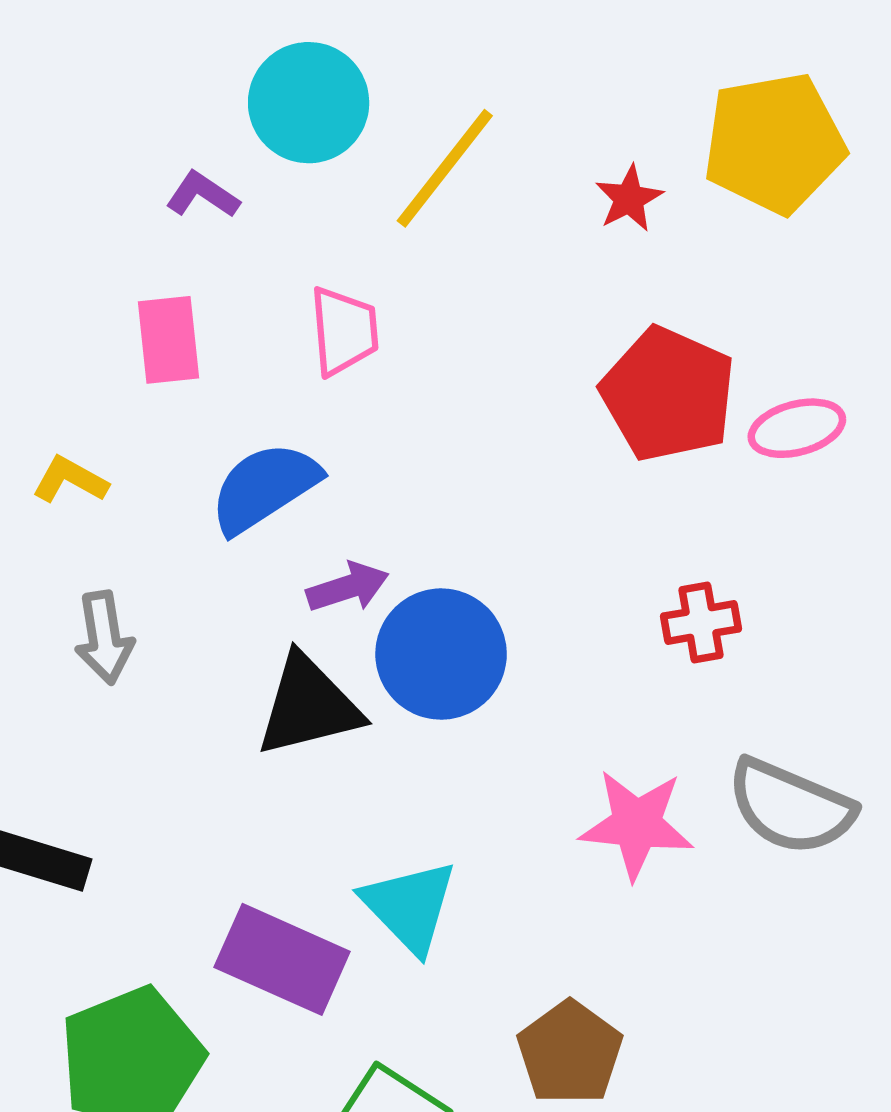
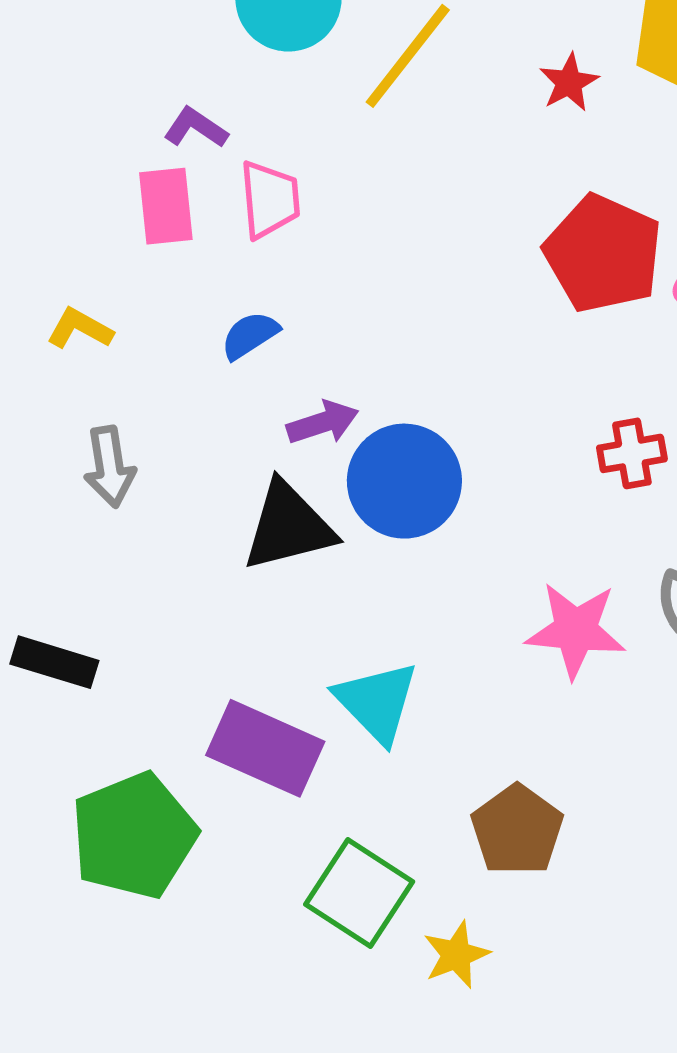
purple L-shape: (203, 195) -> (196, 128), moved
pink trapezoid: (344, 331) -> (270, 199), moved
blue semicircle: (264, 487) -> (250, 335), size x0.6

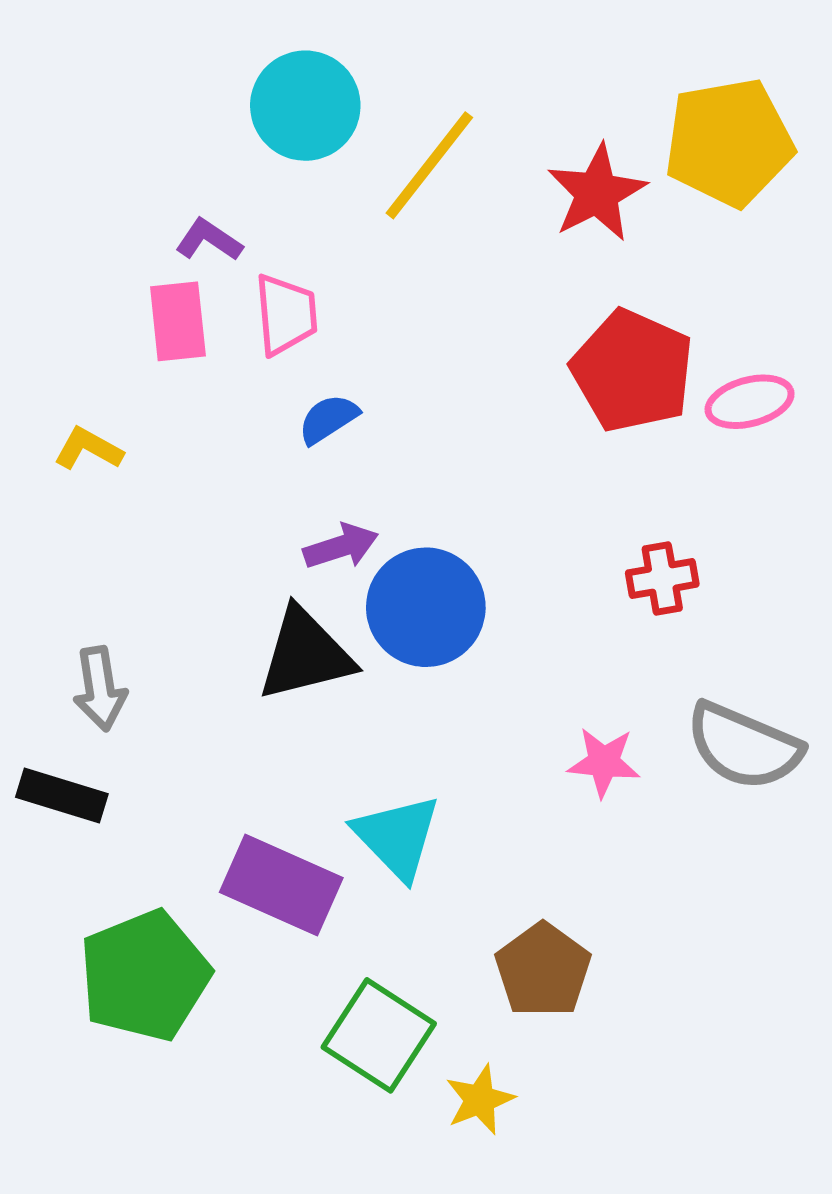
red star: (569, 82) -> (597, 193), size x1.6
blue semicircle: (250, 335) -> (328, 419), moved
gray arrow: (110, 467) -> (100, 689), moved
pink star: (576, 630) -> (604, 762), size x0.7

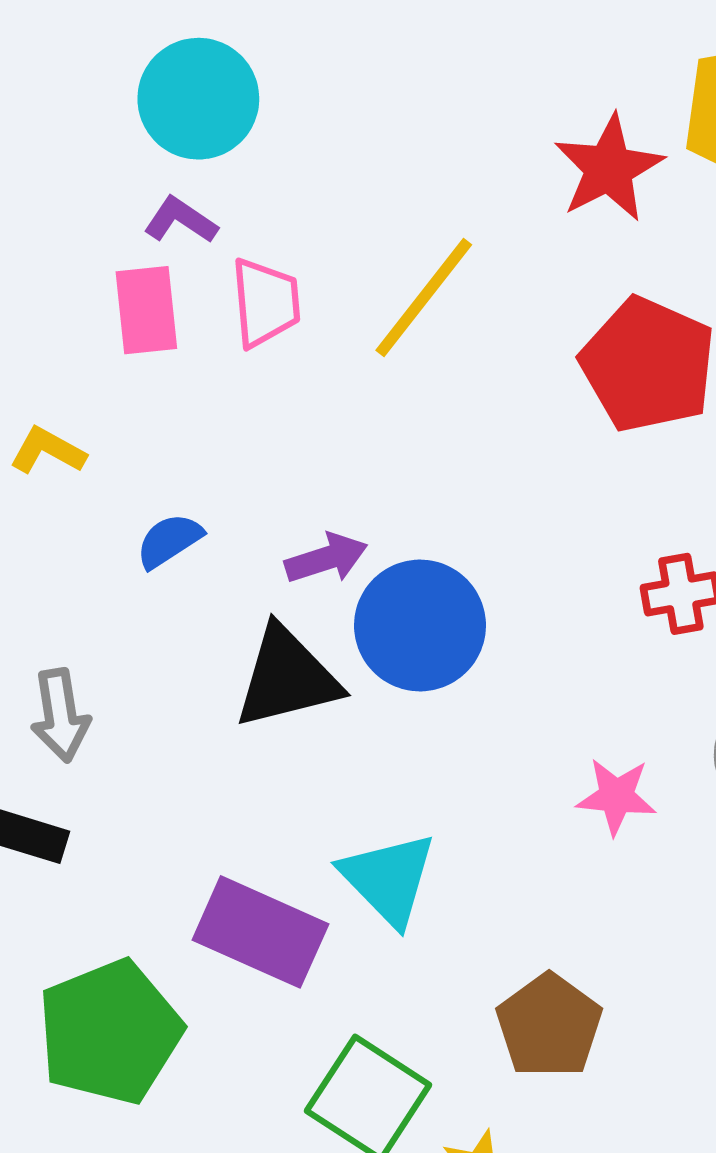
cyan circle: (305, 106) -> (198, 99), moved
yellow line: (429, 165) -> (424, 297), moved
blue semicircle: (328, 419) -> (169, 541), moved

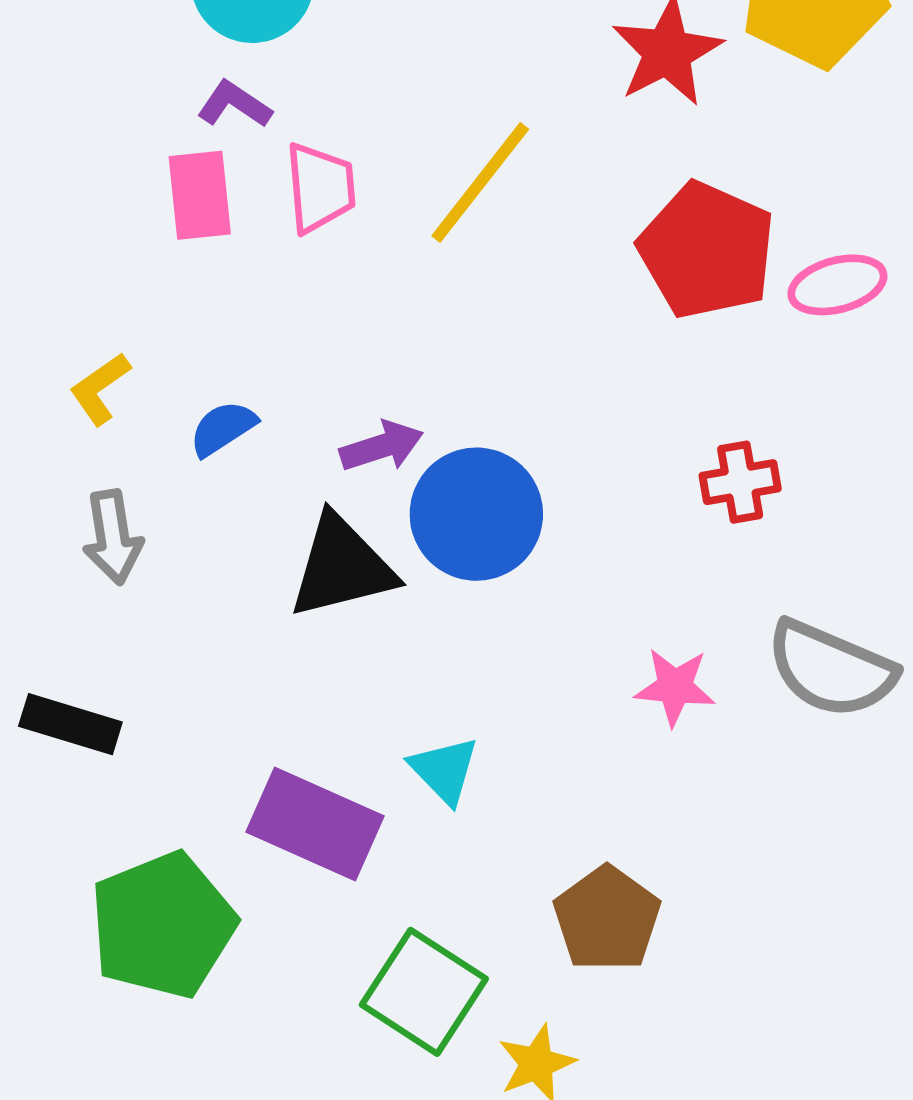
yellow L-shape: (48, 451) -> (100, 389), moved, turned -64
gray arrow: (60, 715) -> (113, 537), moved
cyan triangle: (388, 879) -> (444, 770), size x0.7

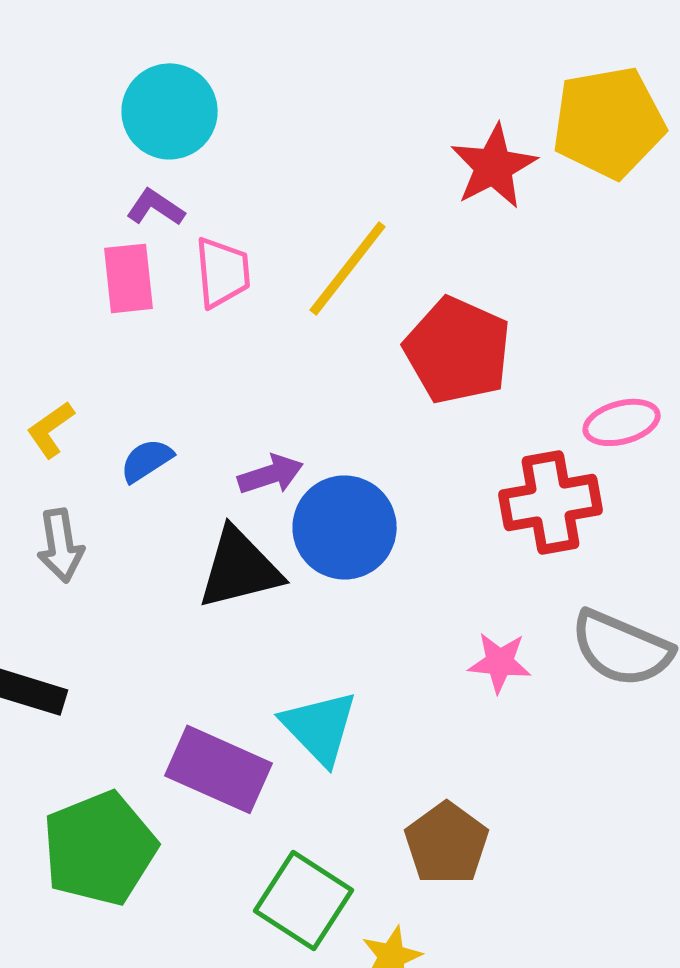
red pentagon: (707, 250) -> (458, 350), moved
pink ellipse: (837, 285) -> (622, 422), moved
red cross: (740, 482) -> (551, 502), size x1.6
cyan triangle: (444, 770) -> (320, 727), size x1.4

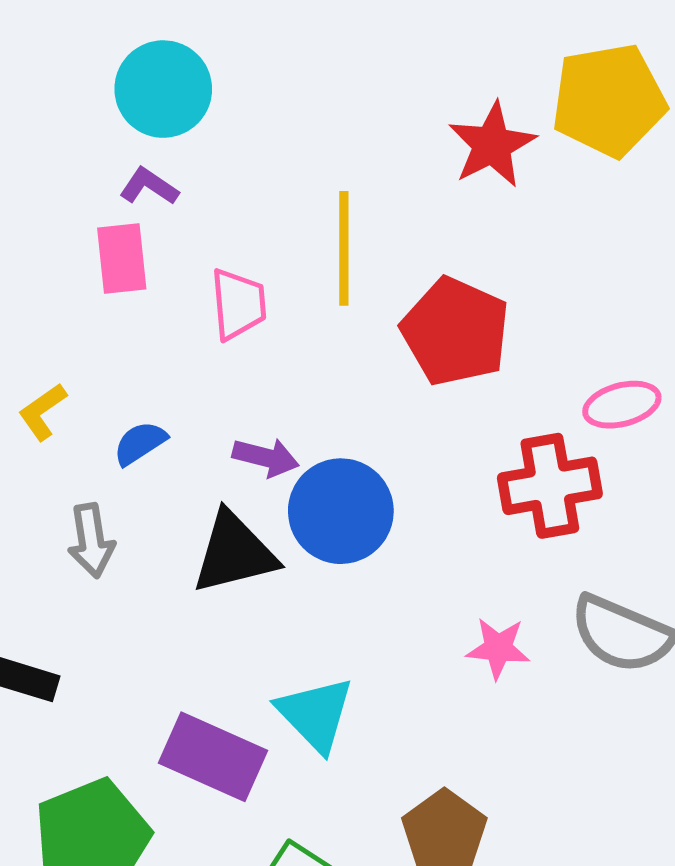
yellow line: (348, 268) -> (344, 248), turned -38
pink trapezoid: (223, 272) -> (238, 304), moved
purple arrow: (271, 474) -> (266, 457), turned 32
gray arrow: (61, 545) -> (91, 541), moved

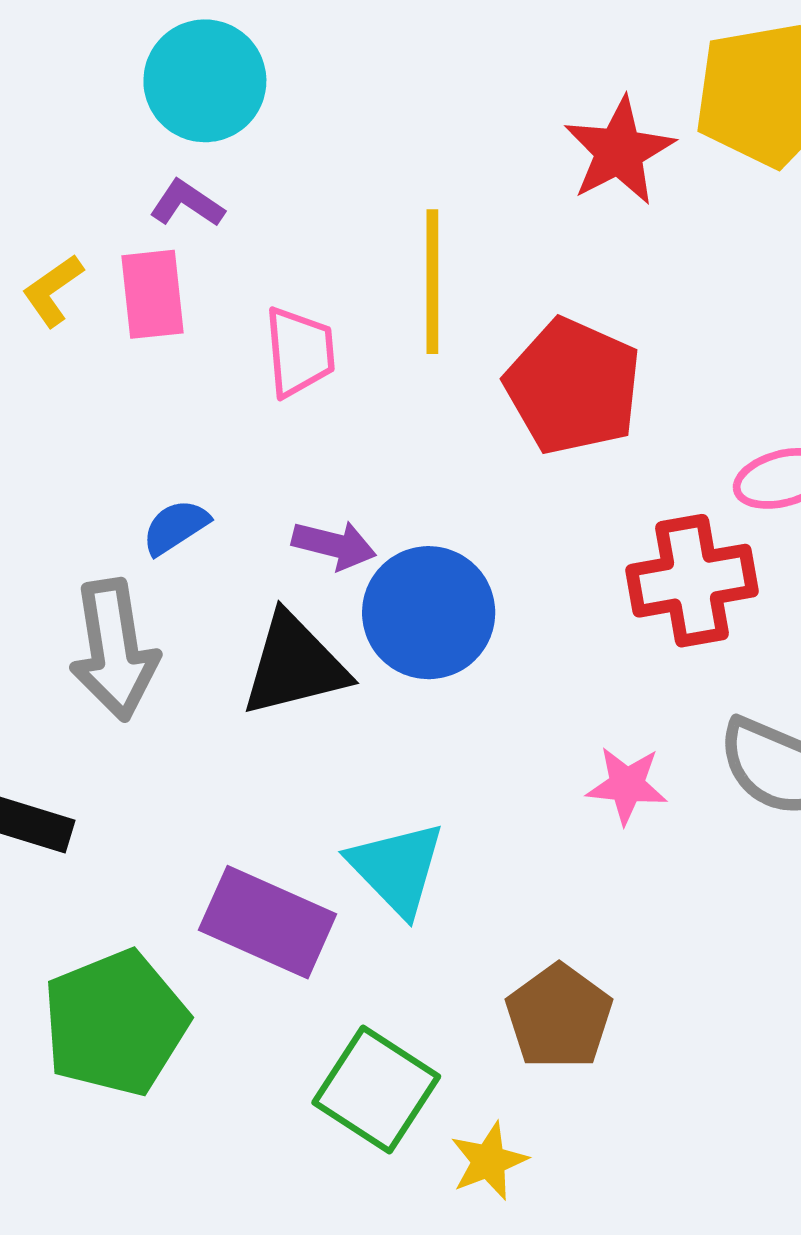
yellow L-shape: (43, 412) -> (53, 290), moved
gray arrow: (91, 541) -> (114, 650), size x1.5

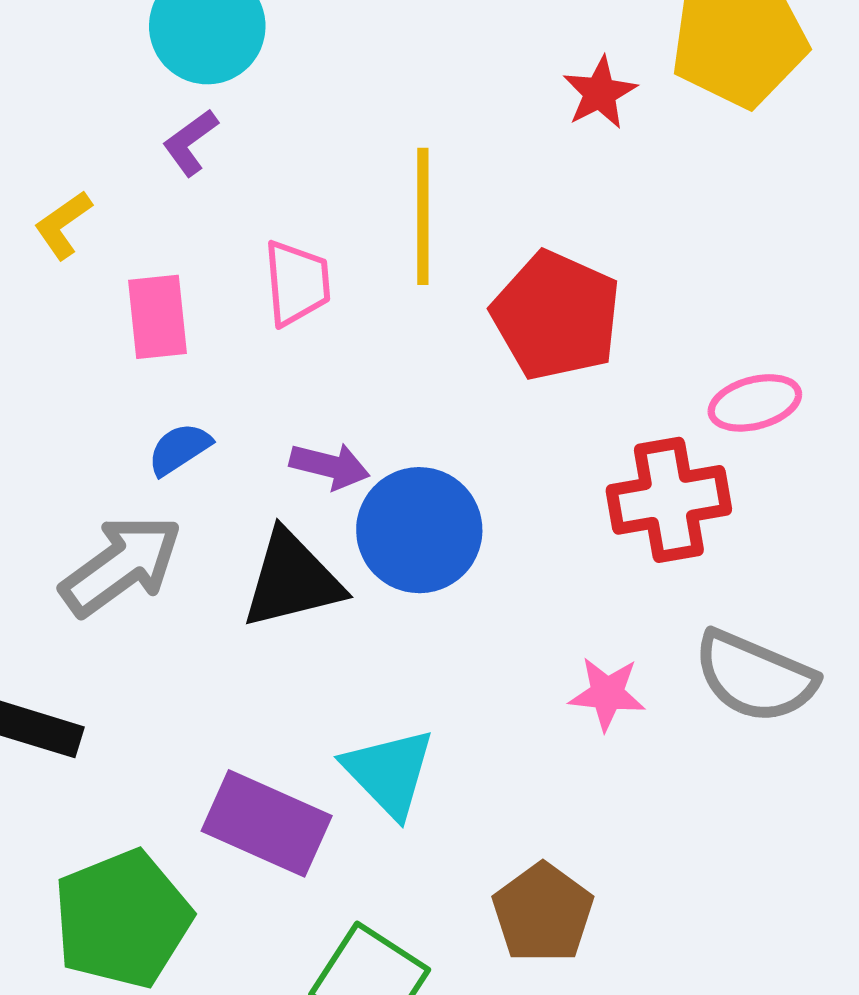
red star: (619, 151) -> (600, 93), size x0.7
purple L-shape: (187, 204) -> (190, 142), turned -70
pink rectangle: (152, 294) -> (158, 317), moved
gray arrow: (114, 650) -> (121, 565), turned -117

